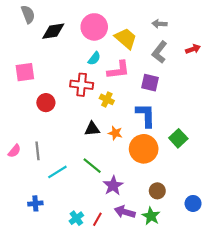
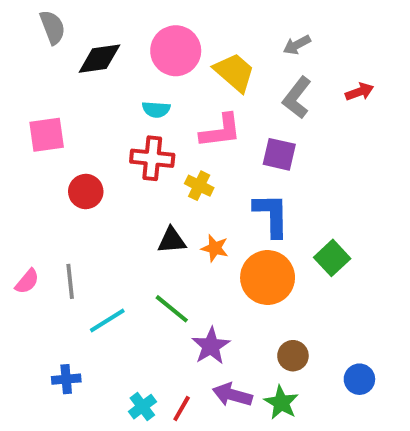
gray arrow: (159, 24) -> (297, 45), turned -32
cyan semicircle: (94, 58) -> (156, 109), moved, turned 56

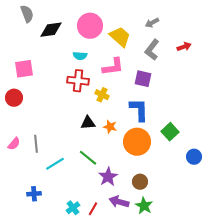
red circle: (86, 191) -> (14, 98), moved
brown circle: (293, 356) -> (140, 182), moved
blue circle: (359, 379) -> (194, 157), moved

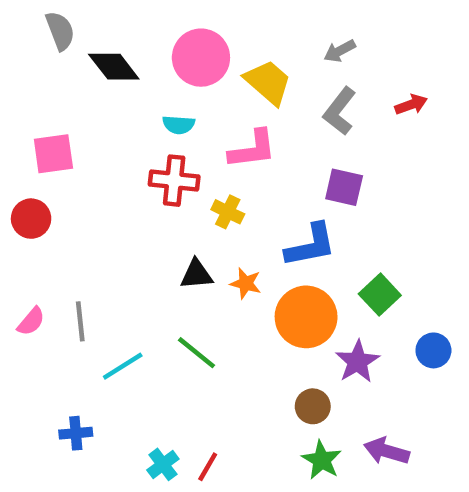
black diamond: (51, 30) -> (114, 67), turned 60
purple square: (143, 79) -> (344, 187), moved
blue L-shape: (139, 110) -> (311, 245), turned 80
purple star: (108, 177) -> (357, 362), moved
purple arrow: (119, 202) -> (387, 451), moved

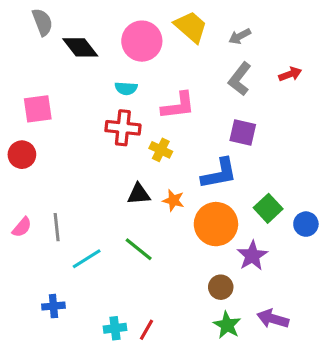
yellow trapezoid: (268, 82) -> (191, 27), moved
blue circle: (433, 350) -> (306, 224), moved
cyan cross: (163, 464) -> (115, 328), turned 30

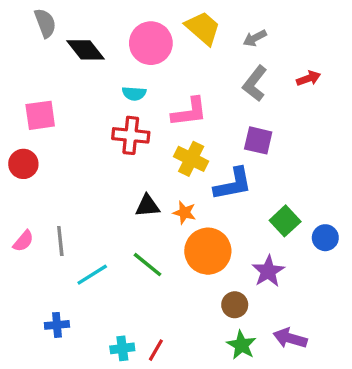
yellow cross: (161, 150) -> (191, 159), moved, size x1.4
orange circle: (216, 224) -> (208, 251), moved

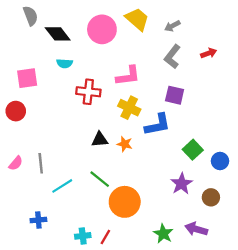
cyan semicircle: (134, 93) -> (65, 63), moved
orange circle: (208, 251) -> (125, 202), moved
brown circle: (235, 305) -> (211, 197), moved

